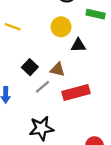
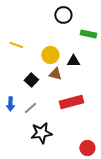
yellow circle: (61, 27) -> (50, 55), moved
brown triangle: (58, 69) -> (55, 74), moved
gray line: (43, 87) -> (30, 108), moved

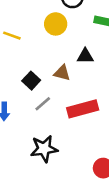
yellow circle: (50, 55) -> (56, 24), moved
gray line: (30, 108) -> (43, 104), moved

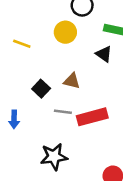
black triangle: (85, 56) -> (104, 54), moved, turned 36
gray line: (43, 104) -> (63, 112), moved, turned 48

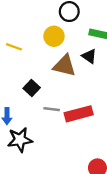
brown triangle: (72, 81) -> (65, 66), moved, size x1.5
black star: (54, 157) -> (20, 140), moved

